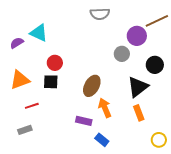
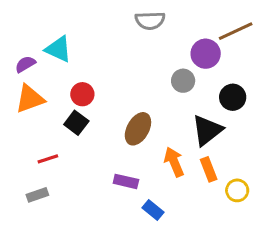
orange triangle: (20, 80) -> (30, 99), moved
black square: (51, 82) -> (76, 123), turned 35
orange arrow: (105, 108) -> (174, 162), moved
yellow circle: (159, 140) -> (237, 190), moved

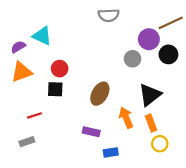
black circle: (233, 97) -> (168, 54), moved
black square: (76, 123) -> (55, 89), turned -35
yellow circle: (237, 190) -> (160, 144), moved
blue rectangle: (153, 210) -> (111, 152), turned -48

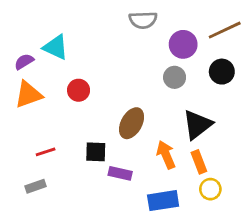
purple circle: (149, 39) -> (183, 44), moved
black square: (55, 89) -> (96, 152), moved
blue rectangle: (111, 152) -> (163, 201), moved, size x1.5

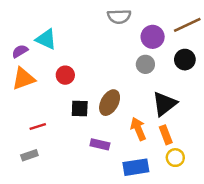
black square: (96, 152) -> (80, 109), moved

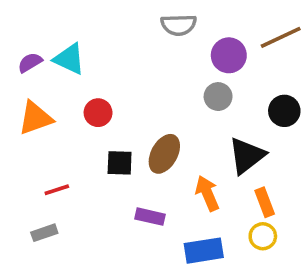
purple semicircle: (20, 51) -> (30, 63), moved
black circle: (185, 60) -> (284, 111), moved
orange rectangle: (166, 135) -> (265, 202), moved

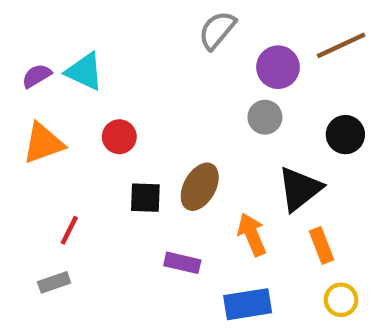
gray semicircle: (179, 25) -> (217, 30), turned 132
red line: (57, 190) -> (69, 230), turned -45
yellow circle: (263, 236) -> (341, 300), moved

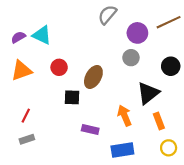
brown ellipse: (200, 187) -> (93, 77), moved
red line: (69, 230) -> (26, 116), moved

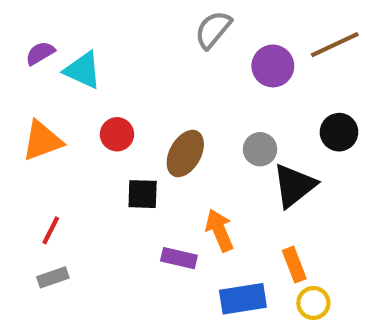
purple semicircle: (18, 37) -> (40, 53), moved
gray circle: (131, 58) -> (260, 149), moved
orange arrow: (125, 116) -> (219, 230), moved
orange rectangle: (159, 121) -> (294, 265), moved
yellow circle: (169, 148) -> (313, 303), moved

